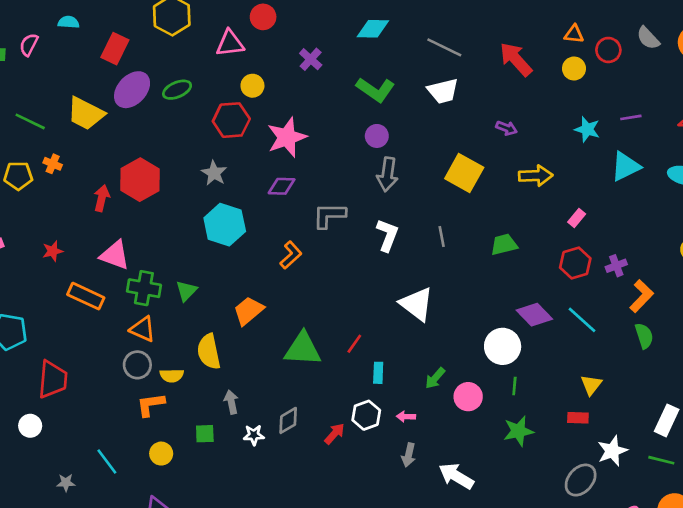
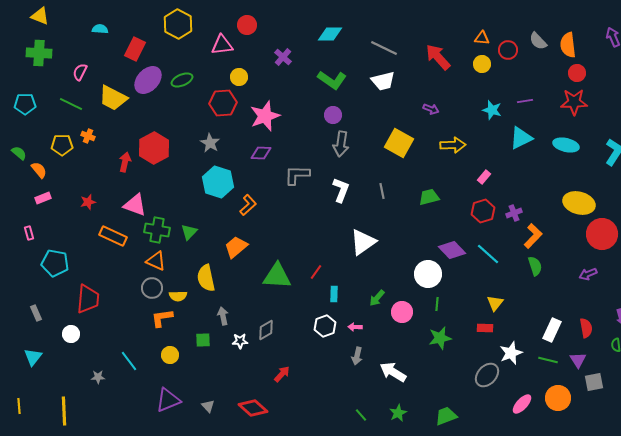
pink semicircle: (29, 45) -> (80, 72), moved
orange L-shape: (291, 255) -> (248, 205), moved
white triangle: (417, 304) -> (363, 242), turned 48
red arrow: (334, 434) -> (282, 374), moved

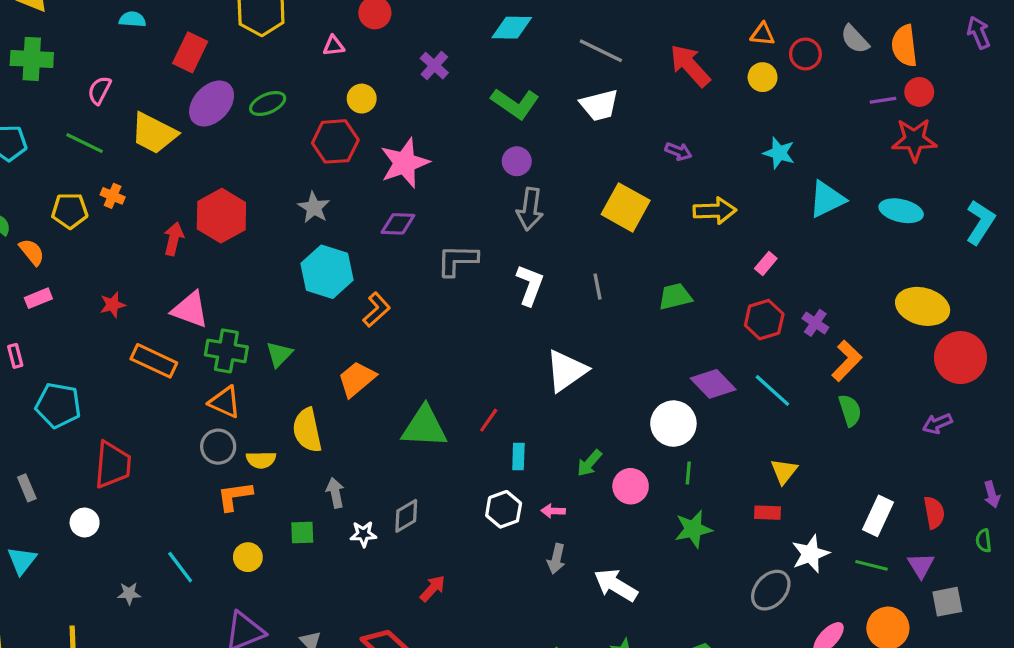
pink triangle: (222, 45) -> (334, 46), size x0.6
purple line: (525, 101) -> (883, 100), moved
purple cross: (514, 213) -> (815, 323), turned -35

